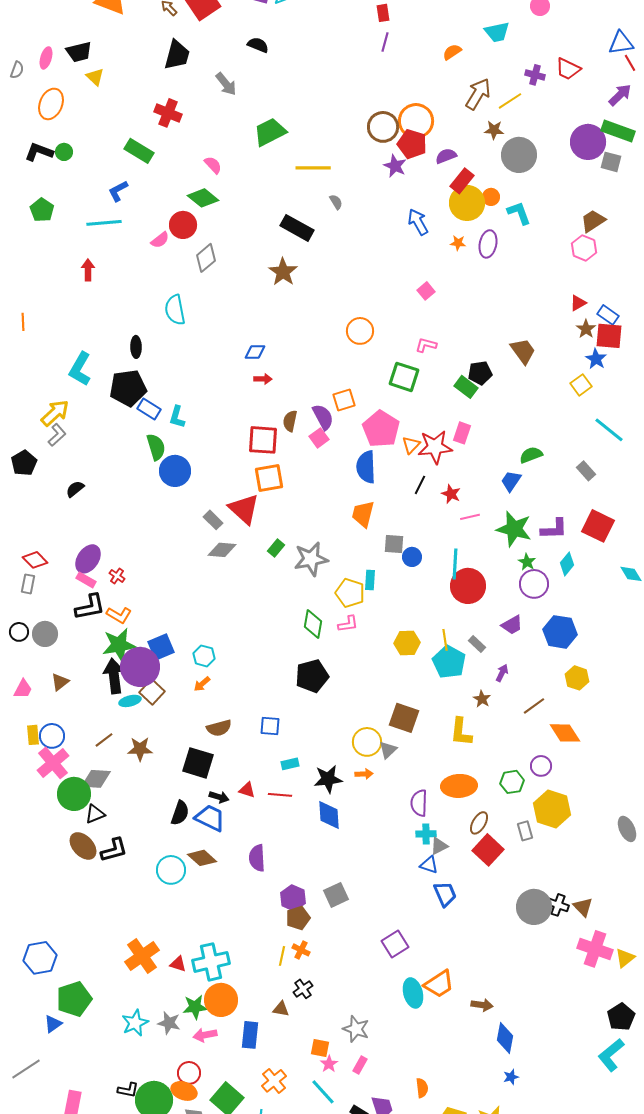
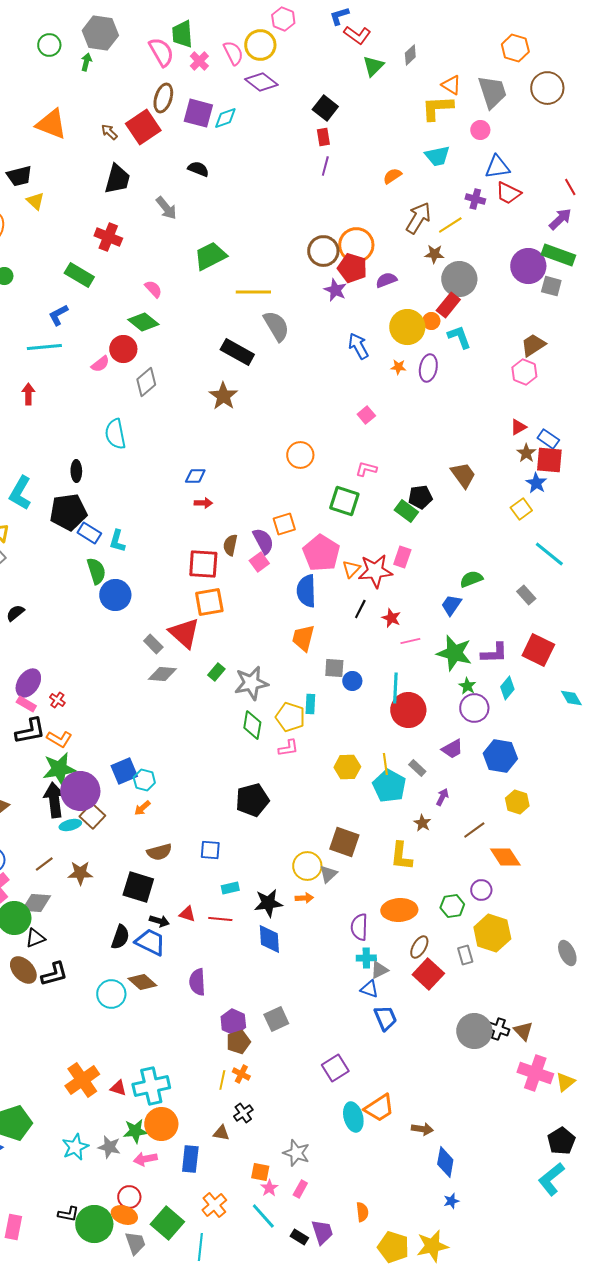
blue triangle: (621, 43) -> (497, 167), moved
red rectangle: (462, 181) -> (448, 305), moved
gray semicircle: (336, 202) -> (276, 326), size x2.0
green diamond: (313, 624) -> (252, 725), moved
blue square: (161, 647) -> (124, 771), moved

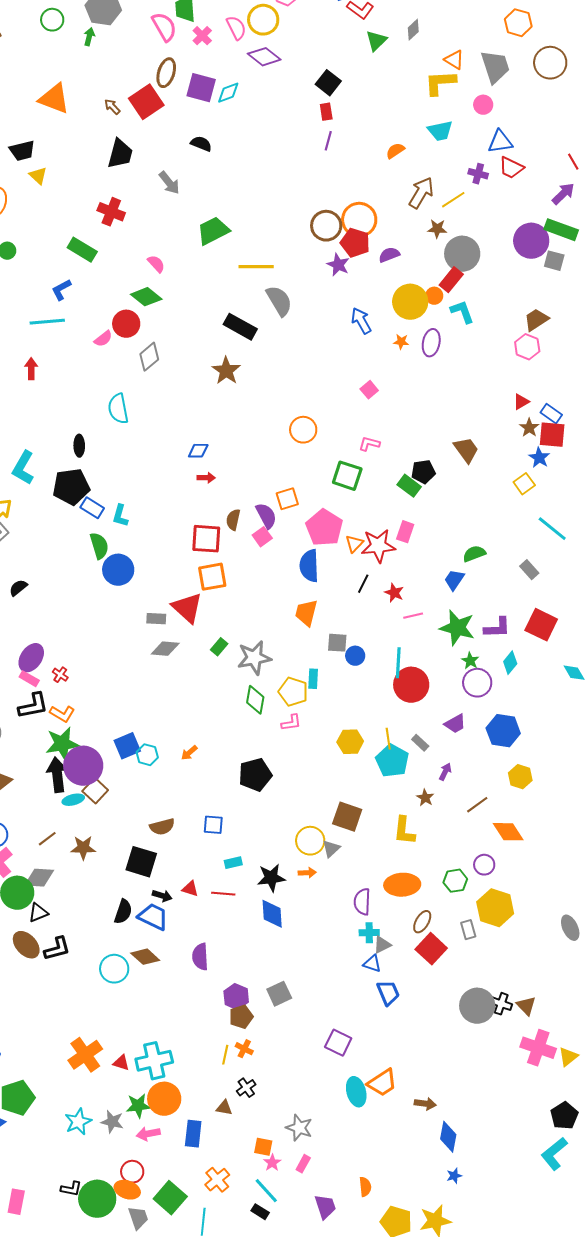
gray rectangle: (153, 644) -> (156, 619), turned -42
orange arrow: (142, 808) -> (189, 753), moved
purple square: (335, 1068) -> (338, 1043), turned -32
black rectangle: (299, 1237) -> (260, 1212), moved

